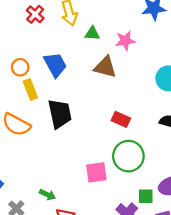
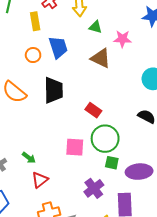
orange circle: (20, 67) -> (33, 55), moved
yellow rectangle: (30, 89) -> (35, 21), moved
red rectangle: (121, 119) -> (93, 110), moved
green square: (146, 196) -> (112, 163), moved

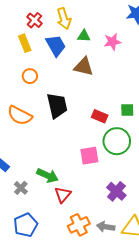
blue trapezoid: (58, 47) -> (56, 45), moved
brown triangle: (101, 58) -> (84, 67), moved
green arrow: (29, 158) -> (48, 176), size x1.5
green square: (112, 163) -> (127, 110), moved

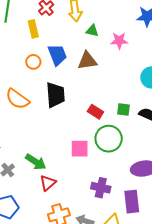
blue trapezoid: (56, 45) -> (57, 55), moved
brown triangle: (84, 67) -> (87, 61), turned -30
purple cross: (116, 191) -> (101, 188), turned -36

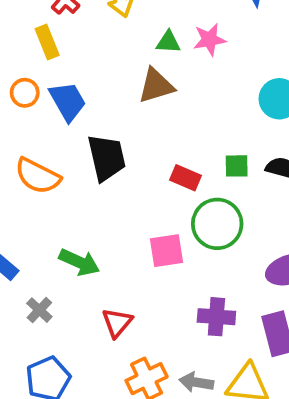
green triangle: (92, 31) -> (168, 42), moved
blue trapezoid: (57, 55) -> (68, 101), moved
orange circle: (33, 62) -> (25, 93), moved
green arrow: (36, 162) -> (79, 262), moved

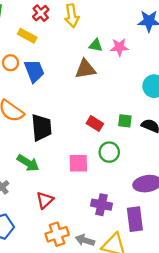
yellow rectangle: (47, 42) -> (27, 36), turned -48
black trapezoid: (107, 158) -> (41, 128), moved
green circle: (217, 224) -> (109, 152), size x0.7

